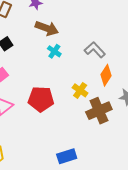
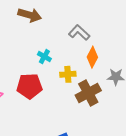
cyan cross: (54, 51) -> (44, 57), moved
yellow cross: (80, 90) -> (68, 74), turned -35

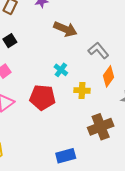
brown arrow: (30, 15) -> (65, 29), moved
brown cross: (88, 93) -> (101, 127), moved

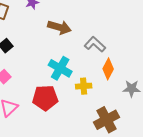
cyan cross: (61, 70) -> (60, 68), size x1.6

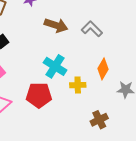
gray L-shape: (95, 44) -> (92, 29), moved
brown cross: (107, 120) -> (99, 120), size x0.7

